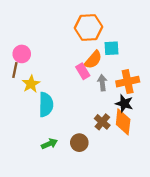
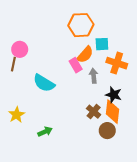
orange cross: (128, 82) -> (117, 63), moved, turned 30
yellow star: (31, 84) -> (17, 115), moved
cyan semicircle: (46, 105) -> (44, 83), moved, turned 120
brown circle: (79, 143) -> (107, 131), moved

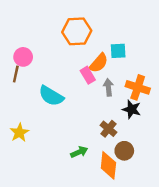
orange hexagon: (81, 25) -> (77, 31), moved
orange cross: (117, 63) -> (138, 87), moved
orange diamond: (113, 112) -> (108, 165), moved
green arrow: (45, 132) -> (79, 152), moved

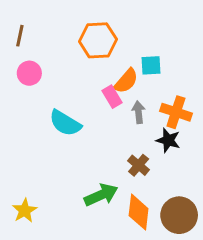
brown line: (16, 74) -> (20, 36), moved
yellow star: (19, 132) -> (25, 210), moved
brown circle: (124, 151) -> (179, 215), moved, size x1.5
green arrow: (79, 152) -> (101, 195), size x1.5

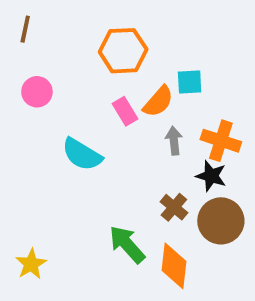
brown line: (20, 36) -> (25, 29), moved
pink rectangle: (112, 97) -> (125, 111), moved
green arrow: (101, 195) -> (127, 244), turned -108
brown circle: (179, 215) -> (221, 221), moved

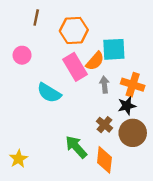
brown line: (25, 29) -> (36, 17), moved
cyan square: (190, 82) -> (114, 49), size x1.5
pink rectangle: (125, 111) -> (75, 67), size x1.6
black star: (211, 176) -> (127, 106), turned -30

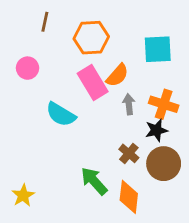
cyan square: (114, 49) -> (158, 49), moved

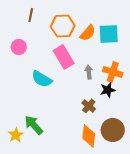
orange semicircle: (117, 75) -> (88, 33), moved
brown circle: (164, 164) -> (113, 130), moved
green arrow: (94, 181) -> (34, 125), moved

